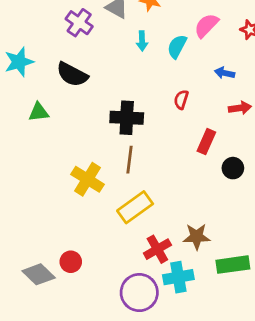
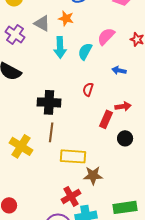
cyan arrow: (142, 41) -> (60, 47), size x1.5
red arrow: (240, 108) -> (123, 106), moved
yellow rectangle: (135, 207) -> (73, 156), moved, turned 40
brown star: (197, 237) -> (93, 175), moved

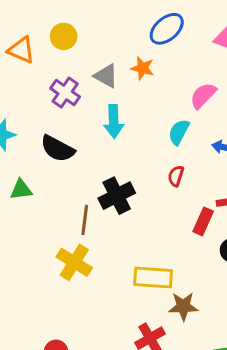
cyan arrow: (60, 47) -> (114, 121), moved
cyan semicircle: (85, 51) -> (179, 132), moved
black cross: (49, 102) -> (117, 196), turned -30
brown line: (51, 132) -> (85, 220), moved

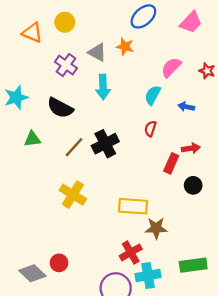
brown line: (85, 220) -> (74, 147), moved, turned 35

